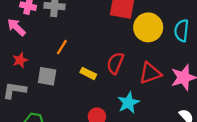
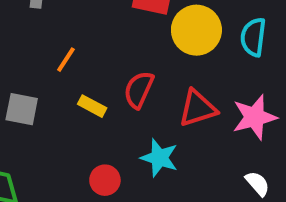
orange line: (62, 47) -> (66, 60), moved
cyan star: (128, 103) -> (159, 158), turned -30

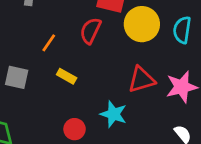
red semicircle: (139, 90) -> (90, 31), moved

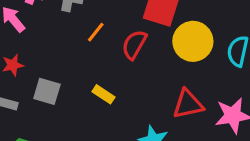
orange line: (49, 43) -> (96, 32), moved

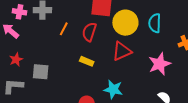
yellow rectangle: (104, 94) -> (87, 61), moved
red triangle: (188, 104) -> (122, 51), moved

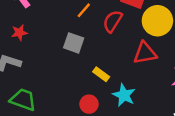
yellow rectangle: (87, 61) -> (101, 74), moved
gray square: (41, 72) -> (74, 43), moved

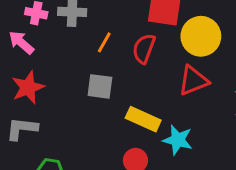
red star: (19, 33) -> (28, 87), size x1.5
yellow rectangle: (101, 74) -> (143, 119), size x1.5

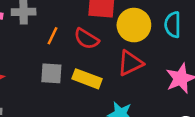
red semicircle: (144, 49) -> (86, 39), turned -75
yellow rectangle: (143, 119) -> (87, 79), moved

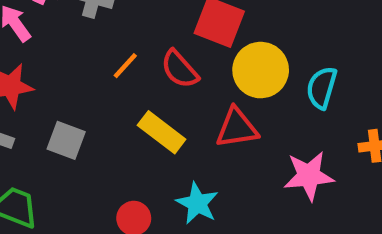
orange line: (52, 36) -> (125, 66), moved
gray square: (51, 73) -> (66, 140), moved

